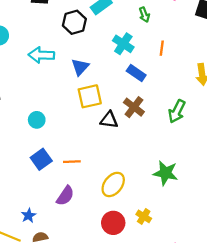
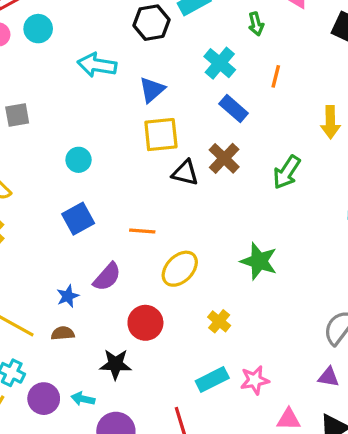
orange line: (72, 162) -> (142, 231), moved
blue star: (29, 215) -> (68, 296), moved
red circle: (113, 223) -> (145, 323), moved

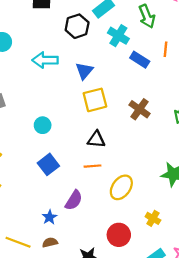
green arrow: (256, 24) -> (147, 16), size x1.5
cyan cross: (220, 63) -> (118, 36), moved
blue rectangle: (234, 109) -> (140, 60), moved
black triangle: (185, 173) -> (96, 139), moved
red circle: (145, 323) -> (119, 235), moved

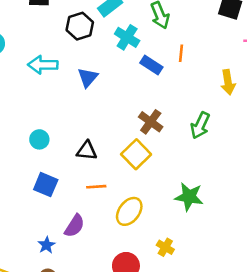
yellow square: (95, 100) -> (136, 154), moved, turned -30
black triangle: (96, 139) -> (87, 151), moved
blue square: (48, 164) -> (46, 185), turned -30

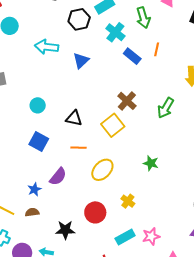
green star: (189, 197) -> (151, 163), size x0.7

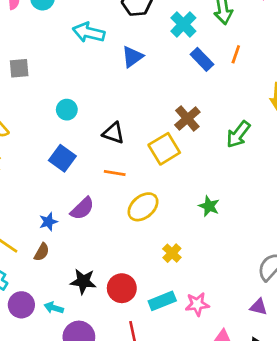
brown semicircle: (32, 212) -> (42, 252), turned 120
red circle: (95, 212) -> (122, 288), moved

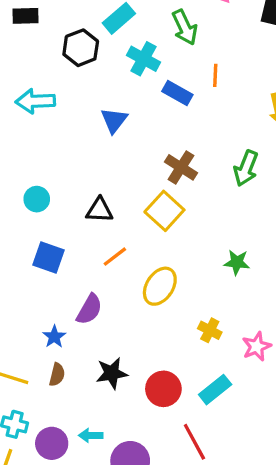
blue triangle: (132, 57) -> (114, 120), moved
orange line: (115, 173) -> (115, 257), turned -30
black star: (83, 281) -> (112, 373), moved
pink star: (197, 304) -> (257, 346), moved

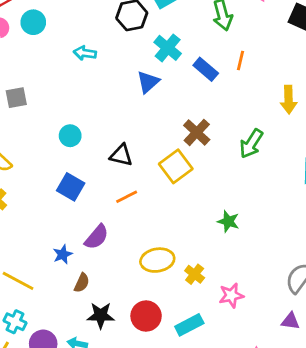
cyan cross: (143, 59) -> (168, 48), moved
cyan arrow: (35, 101) -> (85, 53), size x0.7
yellow ellipse: (160, 286) -> (157, 260), moved, turned 36
black star: (112, 373) -> (101, 315), moved
brown semicircle: (57, 375) -> (82, 283), moved

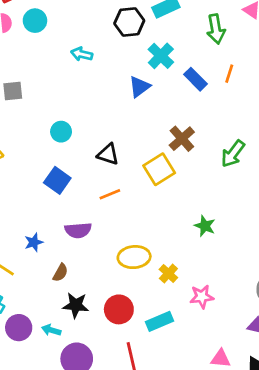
purple semicircle: (97, 237) -> (78, 230), turned 40
blue star: (63, 254) -> (34, 242), moved

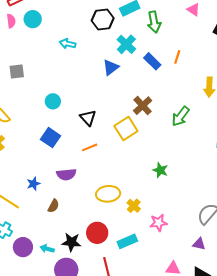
green arrow: (216, 29) -> (154, 22), moved
black triangle: (108, 154) -> (88, 118), turned 30
black star: (76, 305) -> (71, 242), moved

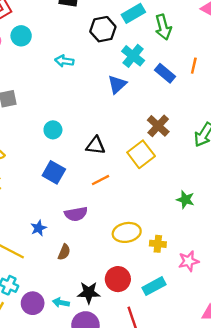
black triangle: (88, 118) -> (96, 146), turned -36
yellow cross: (134, 206) -> (158, 244), turned -32

